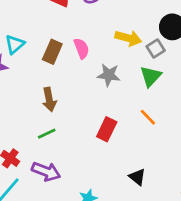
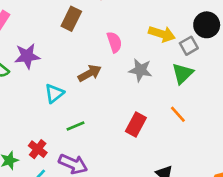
cyan triangle: (15, 44) -> (54, 93), moved
brown rectangle: (52, 52) -> (71, 19), moved
brown arrow: (49, 99) -> (90, 73), moved, turned -110

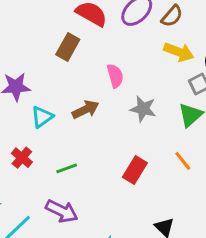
yellow arrow: (162, 34) -> (179, 52), moved
cyan triangle: (54, 93) -> (42, 117), moved
red cross: (38, 149) -> (22, 158), moved

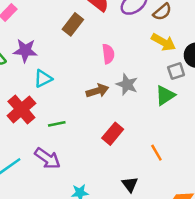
brown arrow: (86, 110) -> (97, 91), moved
red cross: (22, 158) -> (21, 109), size x1.6
orange line: (183, 161) -> (156, 153), moved

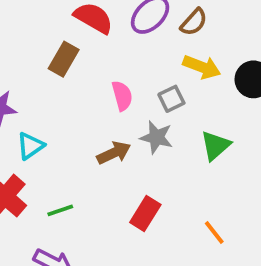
gray square: (176, 71) -> (171, 99), moved

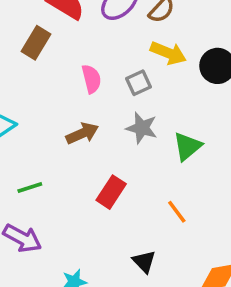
gray star: (156, 137) -> (142, 128), moved
green triangle: (215, 146) -> (187, 146), moved

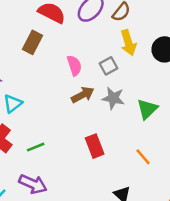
yellow arrow: (168, 53) -> (128, 43), turned 55
brown arrow: (82, 133) -> (83, 95), moved
red rectangle: (111, 192) -> (95, 146), turned -50

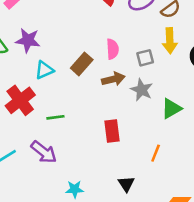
brown rectangle: (33, 42) -> (82, 64), moved
orange line: (143, 157) -> (156, 153), turned 48

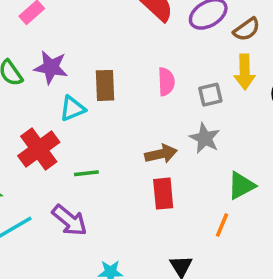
brown rectangle: (82, 64) -> (105, 85), moved, turned -45
brown arrow: (113, 79) -> (161, 154), moved
green triangle: (171, 109) -> (241, 185), moved

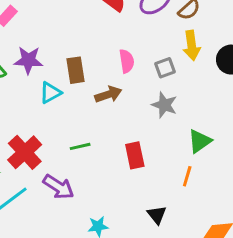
red cross: (39, 149) -> (25, 152), moved
brown arrow: (161, 154) -> (108, 94), moved
green line: (86, 173) -> (80, 146), moved

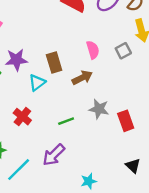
gray star: (164, 105) -> (99, 109), moved
red cross: (25, 152) -> (22, 117), moved, size x0.7
red rectangle: (135, 155) -> (126, 121), moved
purple arrow: (59, 187) -> (54, 155), turned 110

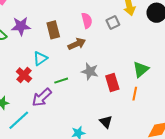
cyan triangle: (37, 83) -> (40, 58), moved
purple arrow: (54, 155) -> (42, 97), moved
black triangle: (133, 166) -> (106, 122), moved

